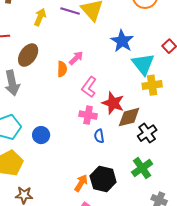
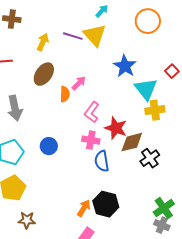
brown ellipse: (28, 55) -> (44, 74), moved
blue circle: (41, 135) -> (49, 146), moved
blue semicircle: (99, 136) -> (102, 161), size x1.5
green cross: (142, 168) -> (164, 208), moved

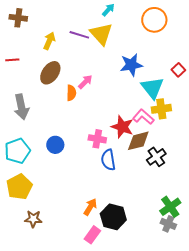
blue star: (125, 66) -> (131, 65), turned 30
pink L-shape: (92, 112) -> (143, 117), moved, turned 95
black hexagon: (106, 204) -> (113, 217), moved

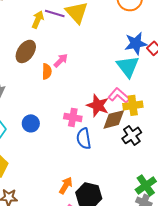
yellow arrow: (49, 41) -> (38, 19), moved
blue star: (131, 65) -> (136, 43), moved
yellow cross: (161, 109) -> (133, 105), moved

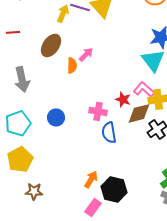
red star: (98, 105) -> (123, 99), size x0.7

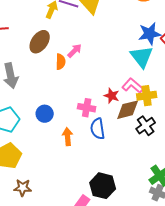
orange arrow: (91, 179) -> (68, 137), moved, turned -36

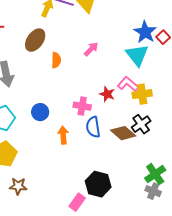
blue star: (150, 34) -> (145, 32), turned -30
pink arrow: (75, 51) -> (91, 49), moved
brown diamond: (128, 110) -> (123, 133), moved, turned 55

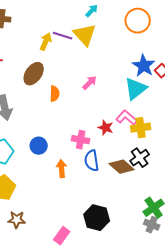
cyan triangle: (137, 55) -> (136, 89), turned 30
pink rectangle: (77, 202) -> (62, 236), moved

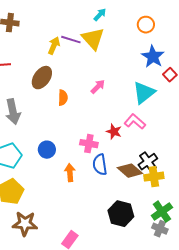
orange circle: (138, 21) -> (146, 25), size x0.7
blue star: (144, 66) -> (153, 57), moved
yellow cross: (141, 128) -> (154, 177), moved
black hexagon: (97, 218) -> (121, 214), moved
brown star: (17, 220) -> (25, 224), size x1.4

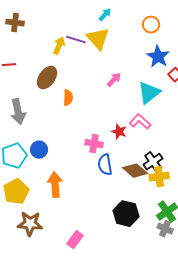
pink arrow: (98, 87) -> (114, 80), moved
blue circle: (47, 150) -> (39, 150), moved
orange arrow: (70, 173) -> (55, 185), moved, size x1.4

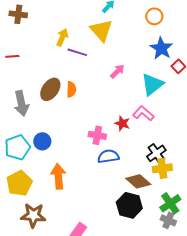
purple line: (76, 40) -> (77, 52), moved
brown ellipse: (47, 78) -> (50, 89), moved
blue semicircle: (105, 165) -> (108, 156), turned 90
brown diamond: (135, 171) -> (138, 181), moved

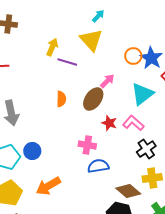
orange circle: (154, 16) -> (133, 56), moved
brown ellipse: (50, 89) -> (93, 99), moved
red star: (122, 123) -> (109, 123), moved
black cross: (156, 153) -> (146, 149), moved
orange arrow: (58, 176) -> (48, 186), turned -115

